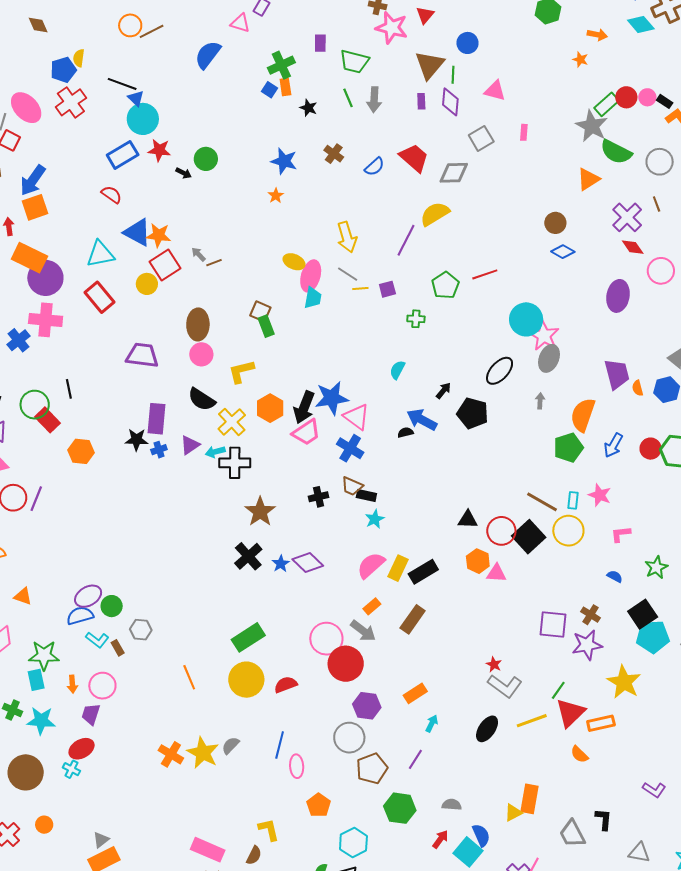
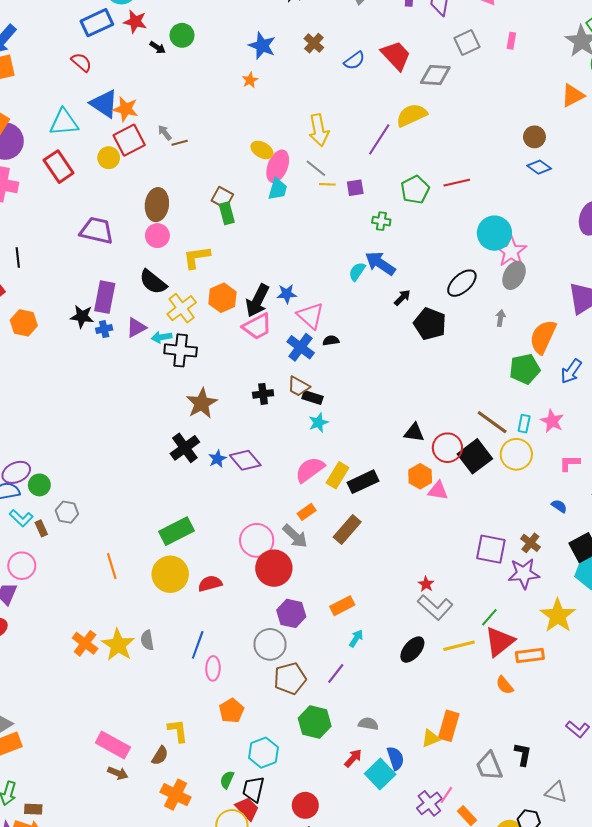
blue star: (332, 398) -> (287, 294), size x0.6
blue arrow: (422, 420) -> (380, 263), moved
black semicircle: (405, 432) -> (331, 341), moved
gray semicircle: (231, 745) -> (147, 640), turned -60

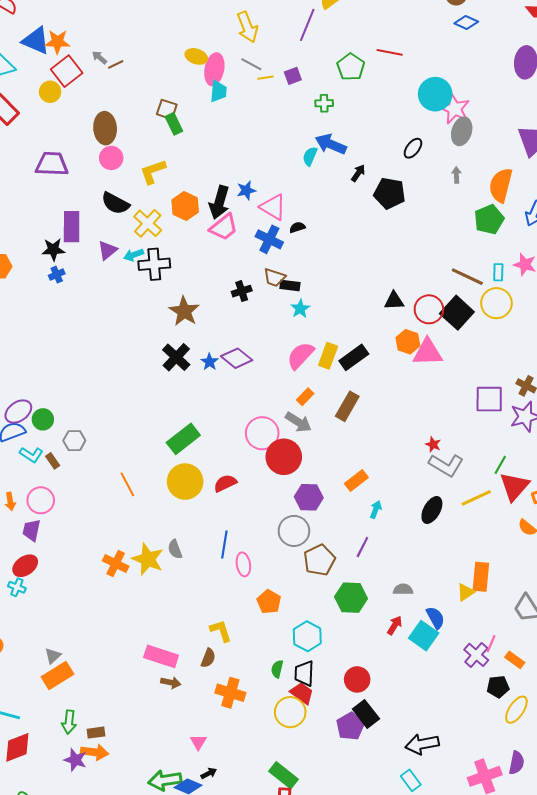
red line: (457, 183) -> (390, 52), turned 35
black ellipse: (462, 283) -> (413, 148), size x0.7
blue cross: (104, 329) -> (57, 275), moved
pink triangle: (438, 491) -> (428, 352), size x1.5

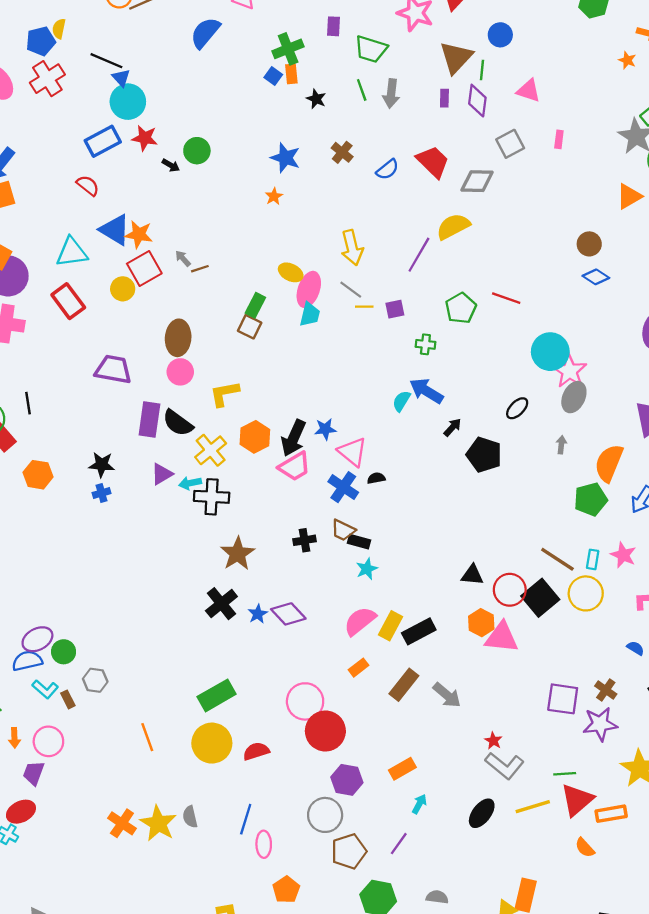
green rectangle: (174, 124) -> (255, 305), moved, turned 45
purple rectangle: (72, 227) -> (149, 419), moved
gray arrow: (298, 422) -> (447, 695), moved
green line: (500, 465) -> (565, 774), turned 48

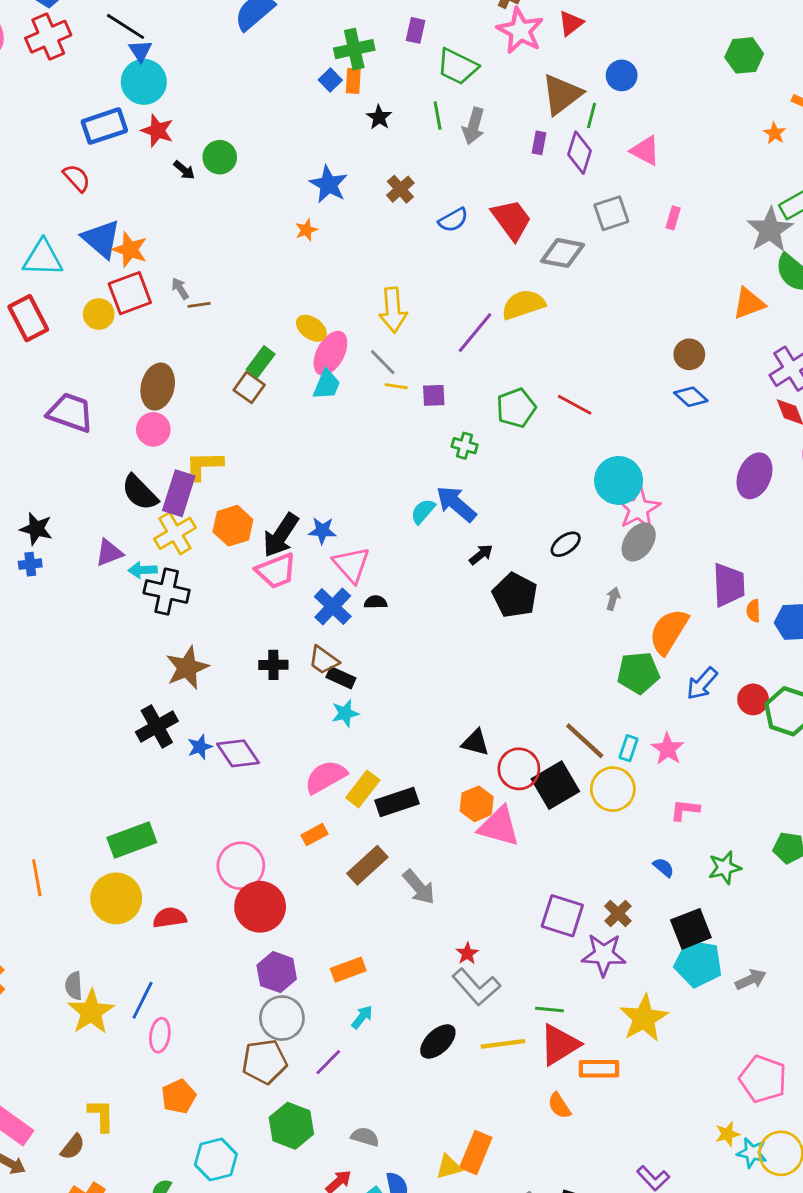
purple rectangle: (149, 419) -> (179, 493), moved
gray circle: (325, 815) -> (282, 1018), moved
yellow star: (158, 823) -> (91, 1012), moved

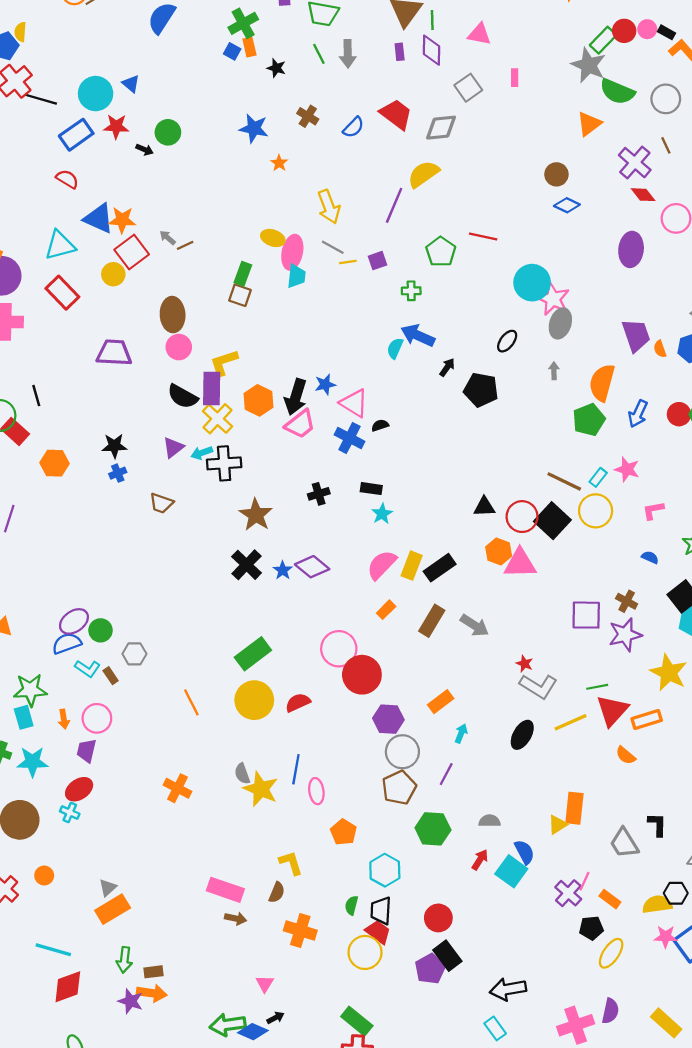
black line: (126, 26) -> (41, 99), moved
blue triangle: (140, 51) -> (131, 84), moved
orange star: (306, 230) -> (279, 163), moved
brown trapezoid: (324, 660) -> (161, 503), moved
cyan rectangle: (628, 748) -> (598, 477), turned 36

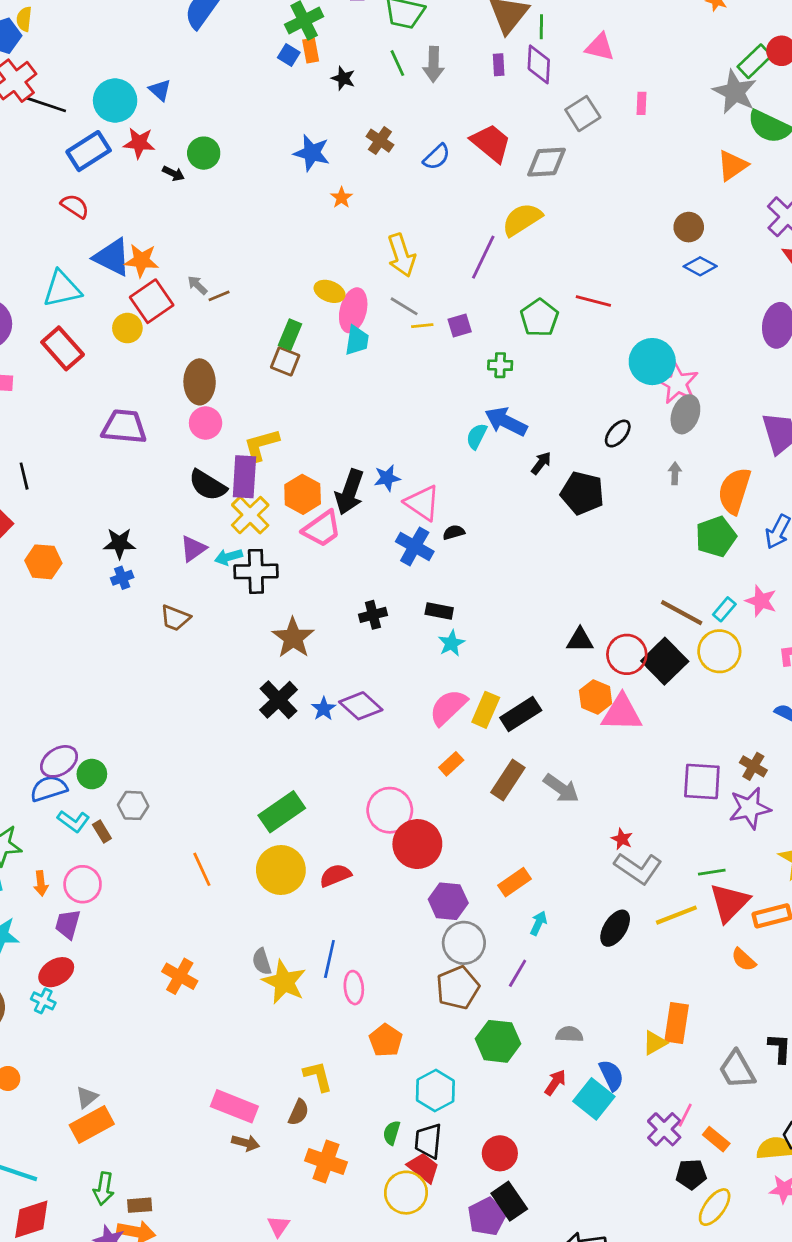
pink trapezoid: (300, 424) -> (322, 529), moved

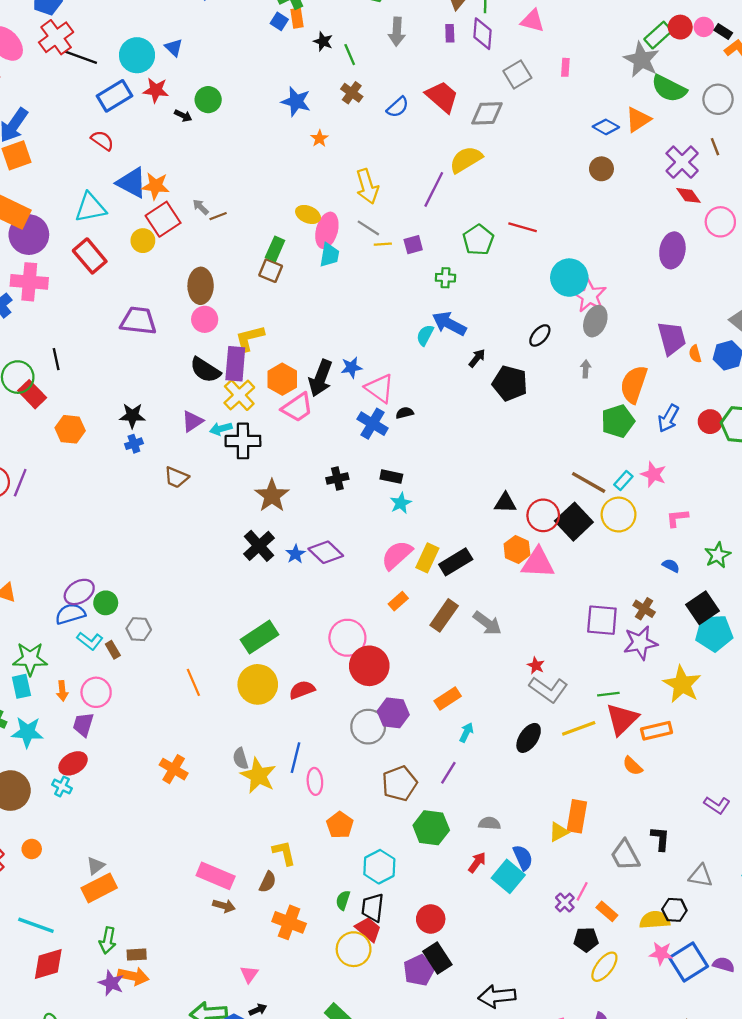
green line: (397, 63) -> (350, 55), moved
blue diamond: (700, 266) -> (606, 127), moved
gray circle: (464, 943) -> (368, 727), moved
purple cross: (664, 1129) -> (565, 902), size x0.7

